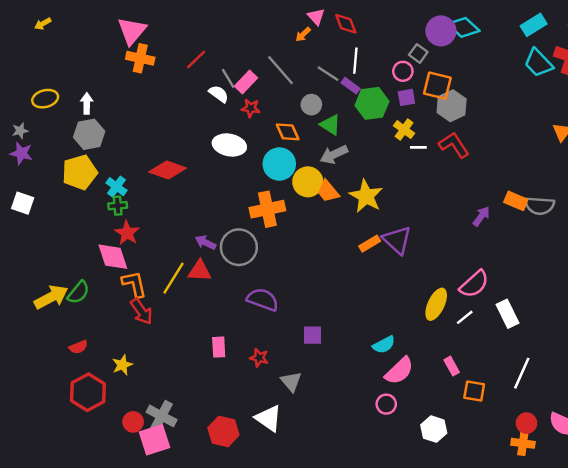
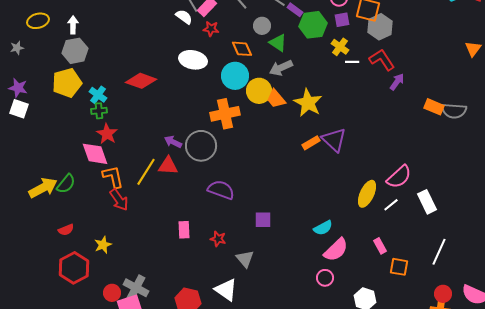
purple star: (21, 153) -> (18, 88), moved
purple arrow: (481, 216) -> (397, 82), moved

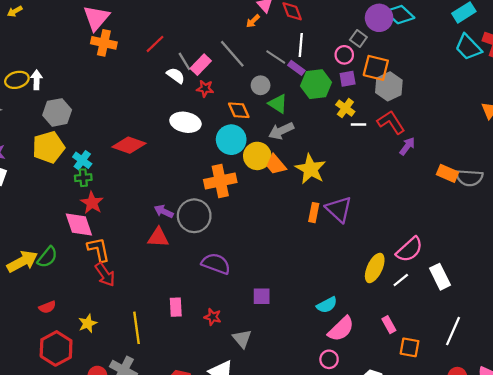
white arrow: (73, 25) -> (36, 80), moved
orange rectangle: (311, 143) -> (314, 213), turned -48
yellow line: (146, 172) -> (137, 328), moved, turned -40

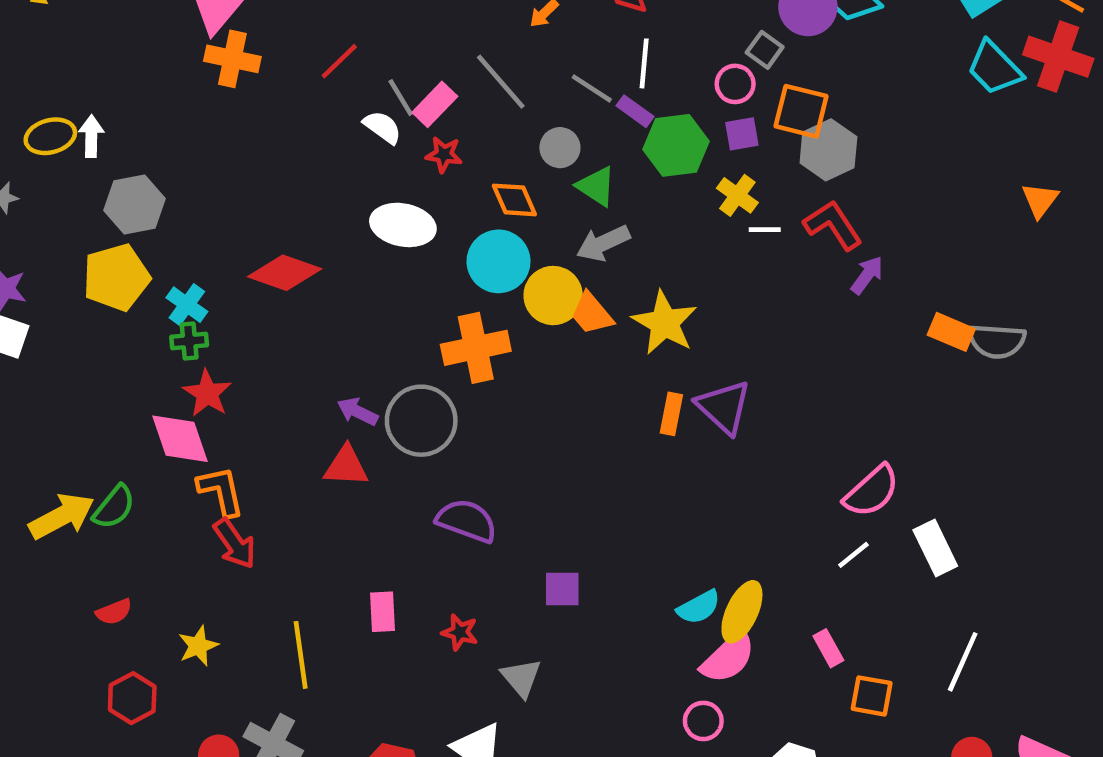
yellow ellipse: (375, 268) -> (742, 612), moved
red hexagon: (56, 348) -> (132, 698), size x0.7

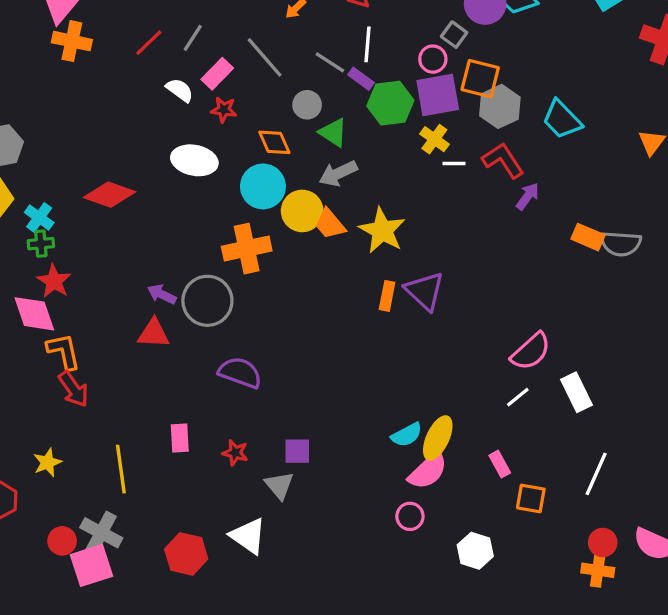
cyan trapezoid: (994, 68) -> (562, 119), moved
gray line: (401, 98) -> (193, 38), moved, turned 64
purple square: (742, 134) -> (438, 95), size x1.8
purple square: (562, 589) -> (297, 451), moved

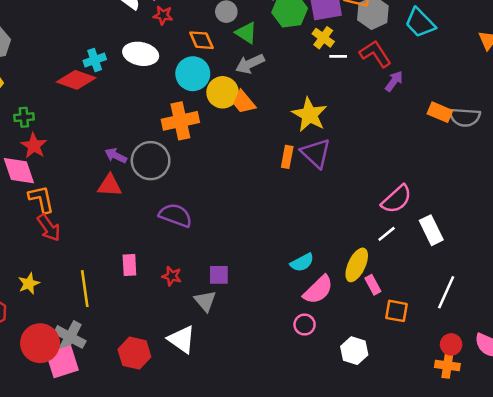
cyan cross: (39, 217) -> (95, 60), moved, turned 35
yellow star: (382, 231) -> (310, 115), moved
yellow ellipse: (438, 438) -> (357, 265), moved
red circle: (62, 541) -> (40, 343), size x1.8

